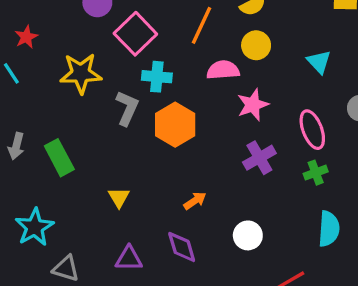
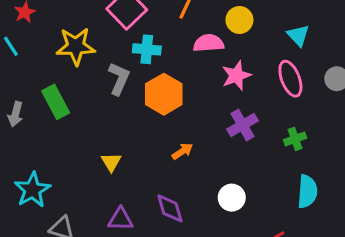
pink ellipse: (312, 130) -> (290, 79), moved
green rectangle: (59, 158) -> (56, 102), moved
orange arrow: (195, 201) -> (182, 151), moved

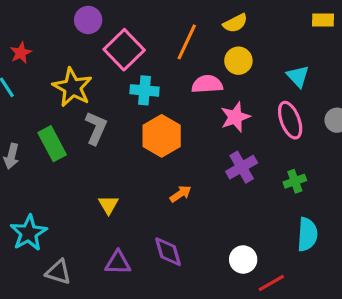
yellow star: (76, 46) -> (72, 87), turned 30
gray L-shape: (119, 79) -> (96, 128), moved
white circle: (232, 198) -> (243, 260), moved

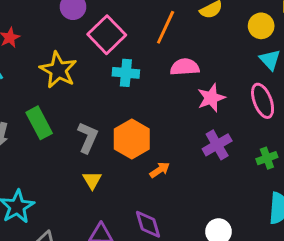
yellow circle: (238, 61) -> (261, 26), moved
gray L-shape: (96, 128) -> (88, 138), moved
orange hexagon: (162, 136) -> (132, 139), moved

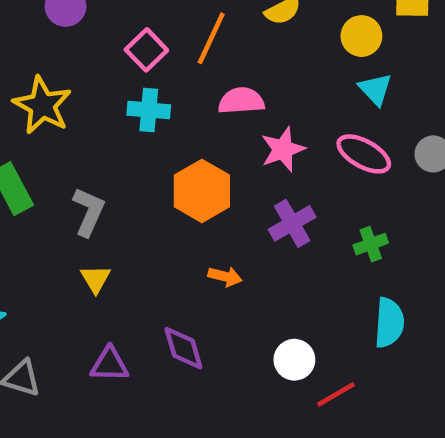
pink square: (107, 35) -> (146, 50), moved, size x0.7
pink ellipse: (263, 101) -> (364, 154), turned -40
orange hexagon: (132, 139) -> (202, 191), moved
orange arrow: (160, 170) -> (225, 276), moved, turned 48

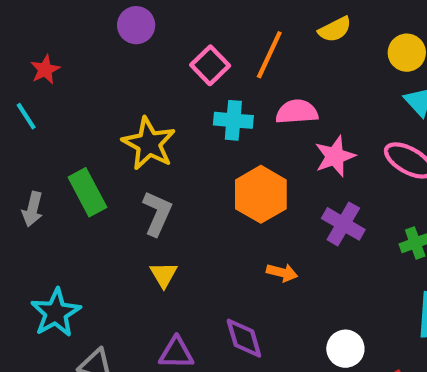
yellow star: (42, 105) -> (149, 144), moved
cyan cross: (149, 110) -> (233, 120), moved
purple cross: (292, 223) -> (343, 224), turned -30

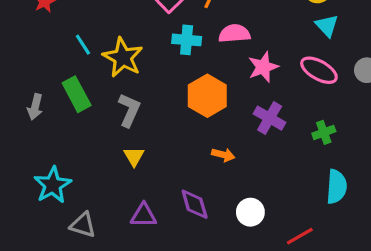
cyan line: (26, 116) -> (83, 45), moved
white circle: (345, 349) -> (250, 212), moved

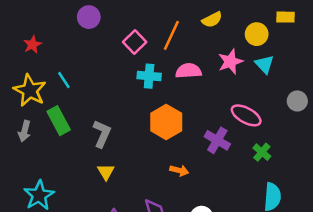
yellow star: (123, 57) -> (30, 90), moved
pink star: (263, 67) -> (230, 62), moved
pink ellipse: (319, 70) -> (246, 115), moved
green cross: (324, 132) -> (262, 152), turned -30

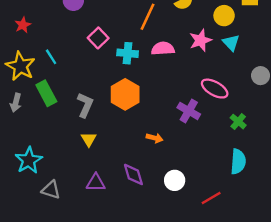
pink square: (135, 42) -> (98, 38), moved
orange hexagon: (166, 122) -> (125, 94), moved
green cross: (262, 152) -> (238, 122), moved

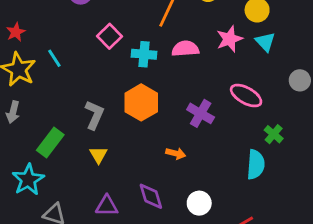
red star: (23, 25) -> (16, 32), moved
green rectangle: (46, 93) -> (50, 142), moved, turned 65
purple cross: (189, 111) -> (201, 113), moved
cyan semicircle: (238, 162) -> (256, 164), moved

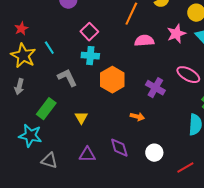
cyan cross: (144, 54) -> (90, 56), moved
gray L-shape: (94, 115) -> (67, 78), moved, turned -50
cyan star: (28, 180) -> (30, 136), turned -30

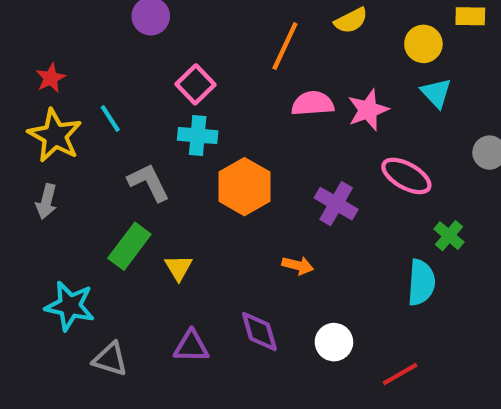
pink star: (176, 34) -> (368, 110), moved
green rectangle: (46, 109) -> (129, 246), moved

